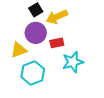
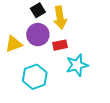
yellow arrow: (57, 17) -> (60, 18), turned -75
yellow triangle: (19, 50) -> (14, 44), moved

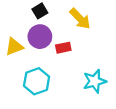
yellow arrow: (60, 18) -> (80, 19), moved, turned -35
cyan star: (77, 65) -> (95, 81), moved

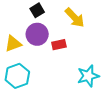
cyan hexagon: (37, 81) -> (17, 76), moved

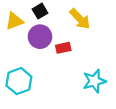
yellow triangle: (13, 44) -> (14, 21), moved

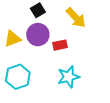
yellow triangle: (14, 21) -> (13, 39), moved
cyan star: (94, 81) -> (68, 77), moved

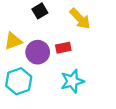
purple circle: (38, 35) -> (38, 52), moved

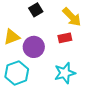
red rectangle: (63, 48) -> (65, 38), moved

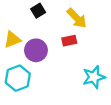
cyan star: (65, 73) -> (94, 77), moved

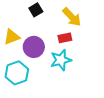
cyan star: (94, 77) -> (61, 60), moved

